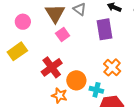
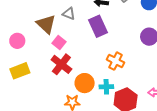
yellow rectangle: (17, 51) -> (20, 71), turned 30
red cross: (52, 67) -> (61, 64), moved

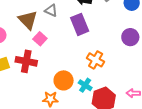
red cross: (61, 64) -> (26, 61), moved, turned -30
cyan cross: (106, 87) -> (85, 85), turned 32

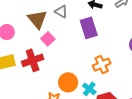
orange cross: (96, 60) -> (102, 65), turned 30
red cross: (26, 61) -> (33, 60), turned -35

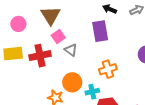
gray triangle: (61, 12) -> (71, 50), moved
cyan cross: (89, 89) -> (92, 92), turned 32

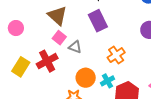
brown triangle: (51, 15) -> (57, 16), moved
pink circle: (18, 24) -> (16, 28), moved
yellow rectangle: (13, 54) -> (21, 67), turned -36

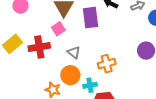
purple rectangle: (98, 21) -> (90, 18), moved
gray triangle: (75, 47) -> (74, 52), moved

